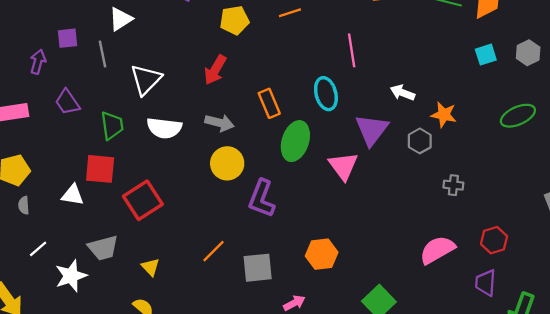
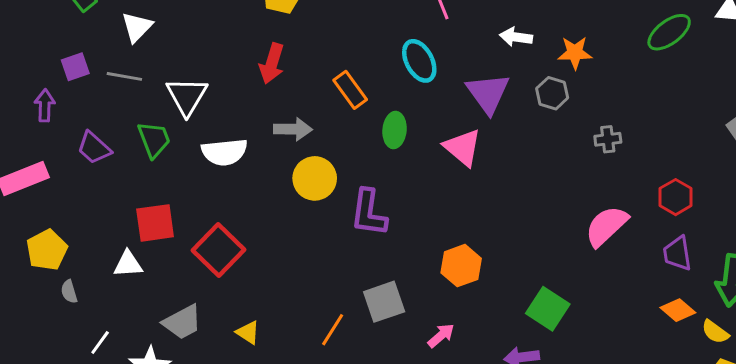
gray line: (103, 54) -> (124, 76), turned -55
green trapezoid: (112, 126) -> (154, 139), moved
green ellipse: (295, 141) -> (395, 130), size x0.7
orange line: (213, 251) -> (333, 330), moved

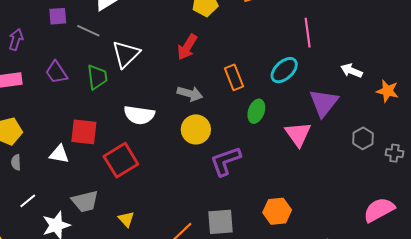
cyan ellipse: (419, 61) -> (284, 70), turned 60
gray hexagon: (552, 93) -> (363, 138), moved
purple arrow: (45, 105) -> (16, 40), moved
white semicircle: (224, 152) -> (139, 115), moved
purple L-shape: (369, 213) -> (225, 161), turned 48

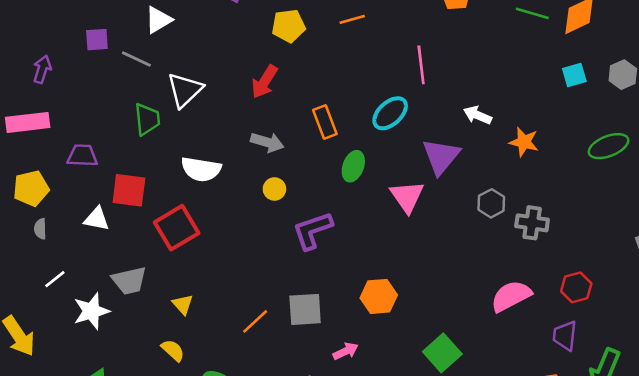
purple trapezoid: (56, 72) -> (82, 156), moved, turned 125
yellow circle: (196, 129) -> (274, 189), size x0.6
gray cross: (394, 153) -> (532, 223), size x1.4

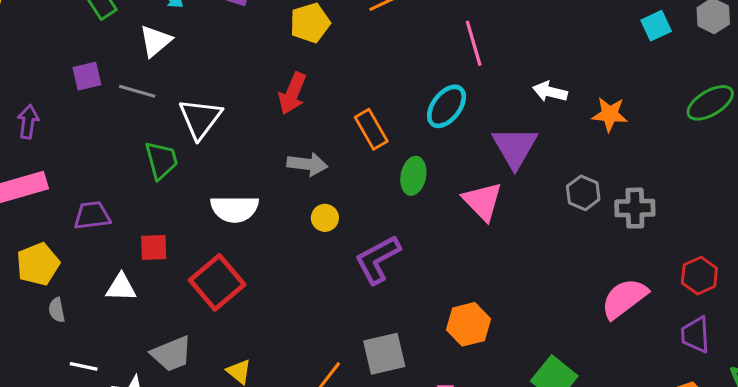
red square: (129, 190) -> (154, 247), size x0.7
white line: (55, 279) -> (84, 366), turned 60

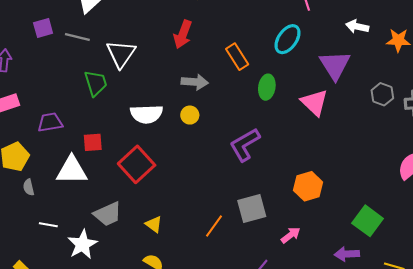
yellow circle: (325, 218) -> (190, 115), moved
white triangle: (121, 287) -> (72, 170), size x1.5

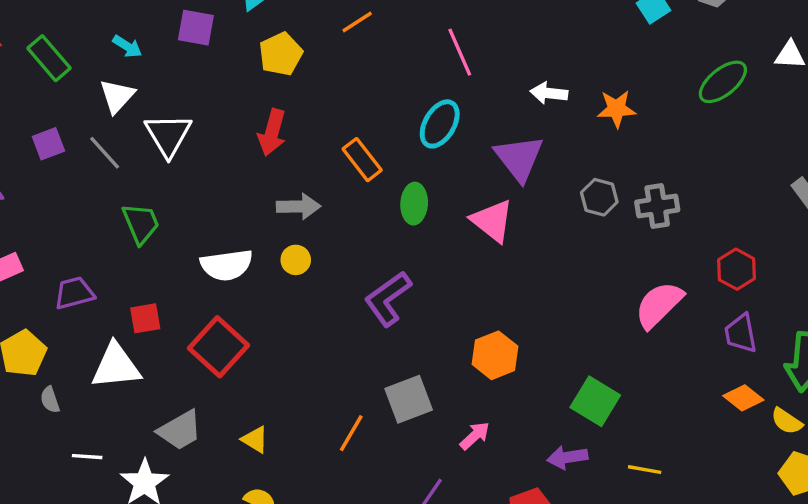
gray line: (77, 37) -> (105, 153), turned 40
white triangle: (121, 54) -> (168, 135), moved

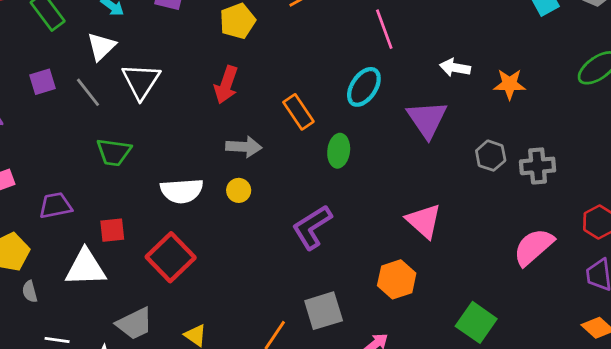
pink triangle: (492, 221) -> (424, 221), moved
green trapezoid: (141, 223) -> (114, 152), turned 117

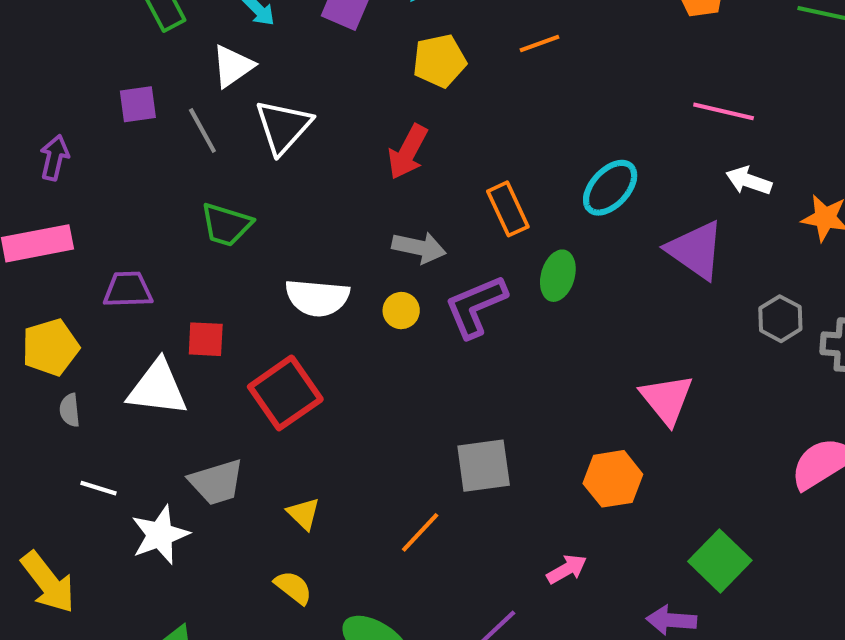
pink line: (384, 29) -> (724, 111), moved, turned -66
purple triangle: (427, 119) -> (695, 250), turned -30
purple L-shape: (312, 227) -> (476, 306), moved
gray square: (324, 311) -> (484, 466), moved

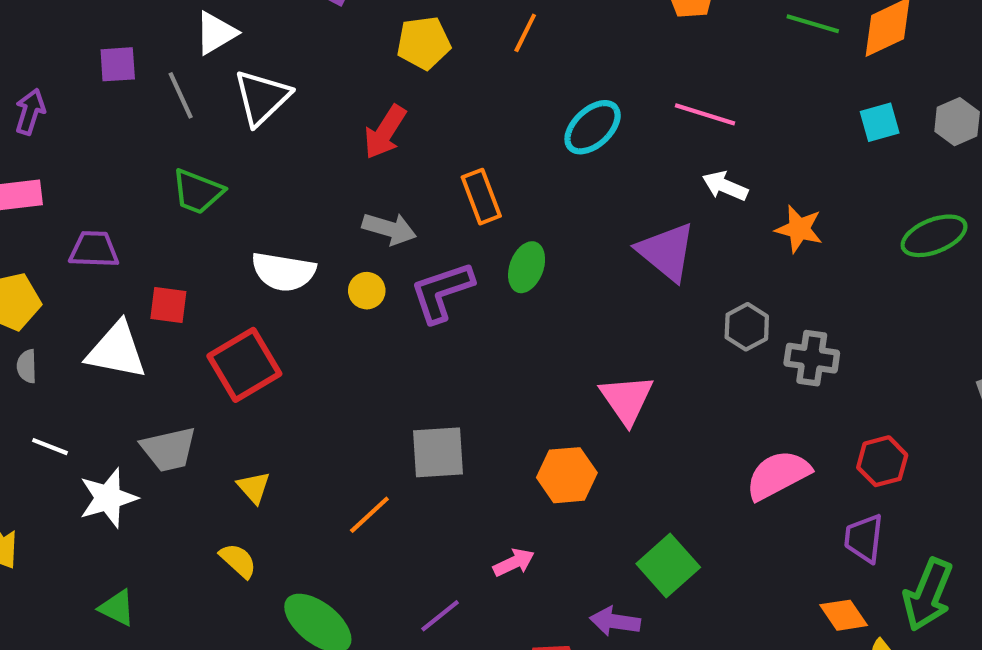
orange line: (539, 44) -> (525, 33), turned -48
cyan ellipse: (610, 188) -> (593, 127), moved

